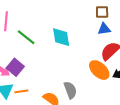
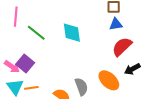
orange ellipse: (99, 70) -> (109, 80), moved

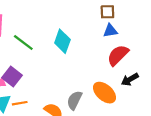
cyan diamond: (72, 33) -> (62, 41), turned 30
gray semicircle: (81, 87) -> (75, 100), turned -132

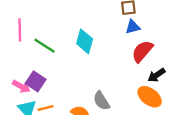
orange ellipse: (105, 93) -> (150, 97), moved
gray semicircle: (75, 100) -> (101, 101), turned -54

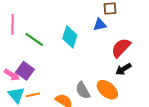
blue triangle: (133, 27) -> (100, 25), moved
black arrow: (157, 75) -> (123, 69), moved
orange ellipse: (150, 97) -> (107, 90), moved

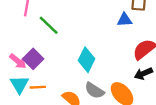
cyan diamond: (70, 37) -> (86, 60), moved
gray semicircle: (83, 90) -> (94, 91), turned -36

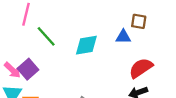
cyan diamond: (86, 60) -> (86, 45), moved, turned 50

